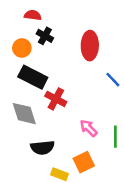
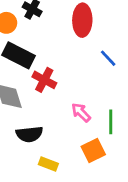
orange square: (84, 162) -> (93, 150), moved

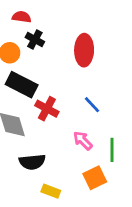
blue line: (108, 58) -> (92, 105), moved

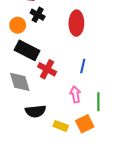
blue line: (92, 105) -> (83, 66), turned 56
pink arrow: (83, 141) -> (75, 94), turned 35
yellow rectangle: (51, 191) -> (61, 126), moved

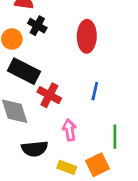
pink arrow: (75, 94) -> (69, 130), moved

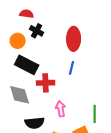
blue line: (95, 91) -> (72, 68), moved
red cross: (49, 95) -> (46, 83), turned -30

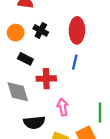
black cross: (37, 31) -> (41, 30), moved
black rectangle: (27, 65) -> (25, 59), size x0.6

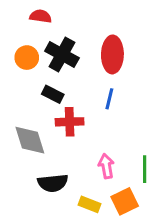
black cross: (41, 30) -> (62, 54), size x1.5
black rectangle: (25, 59) -> (53, 94), moved
pink arrow: (63, 107) -> (106, 166), moved

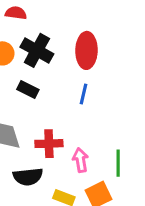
red cross: (70, 122) -> (49, 144), moved

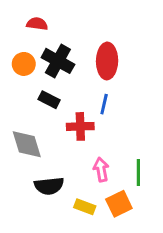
red cross: (49, 144) -> (80, 126), moved

